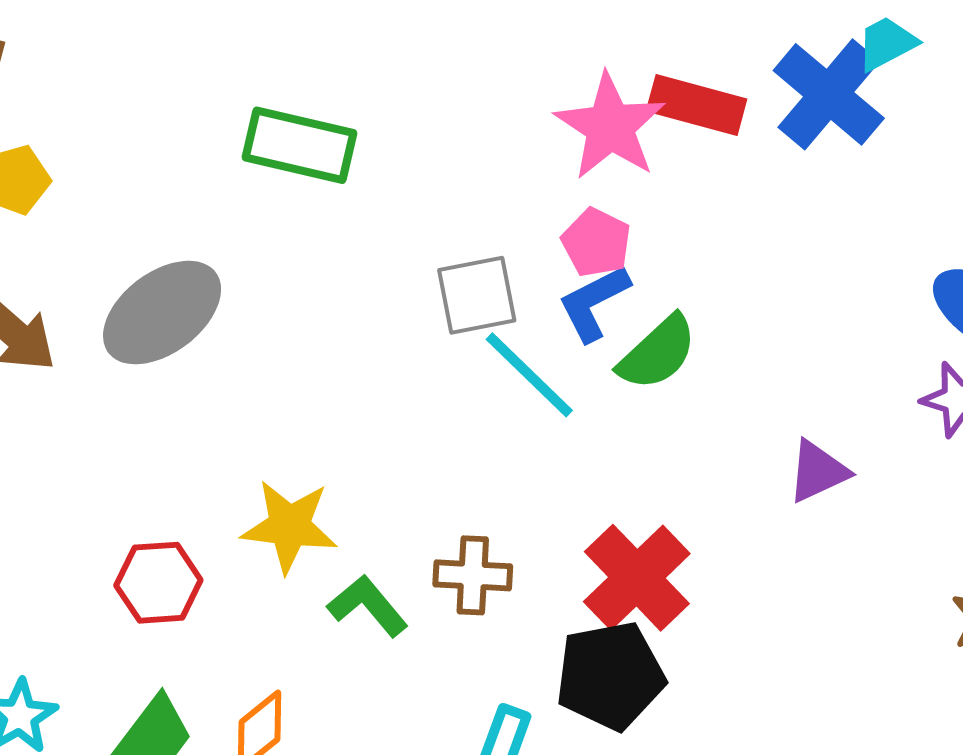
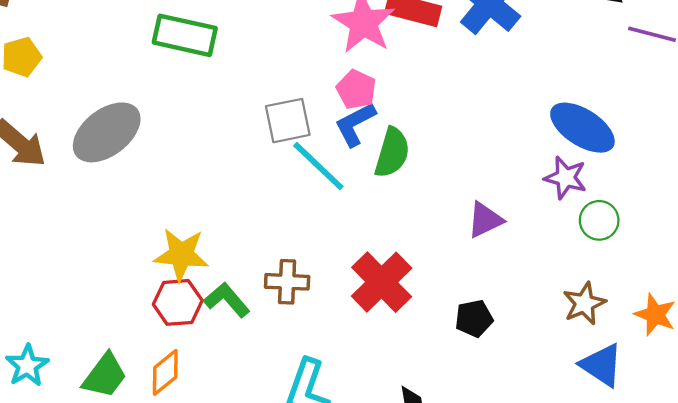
green semicircle: (658, 353) -> (392, 153), turned -30
red hexagon: (158, 583) -> (178, 302), moved
black pentagon: (610, 676) -> (474, 318), moved, size x0.6

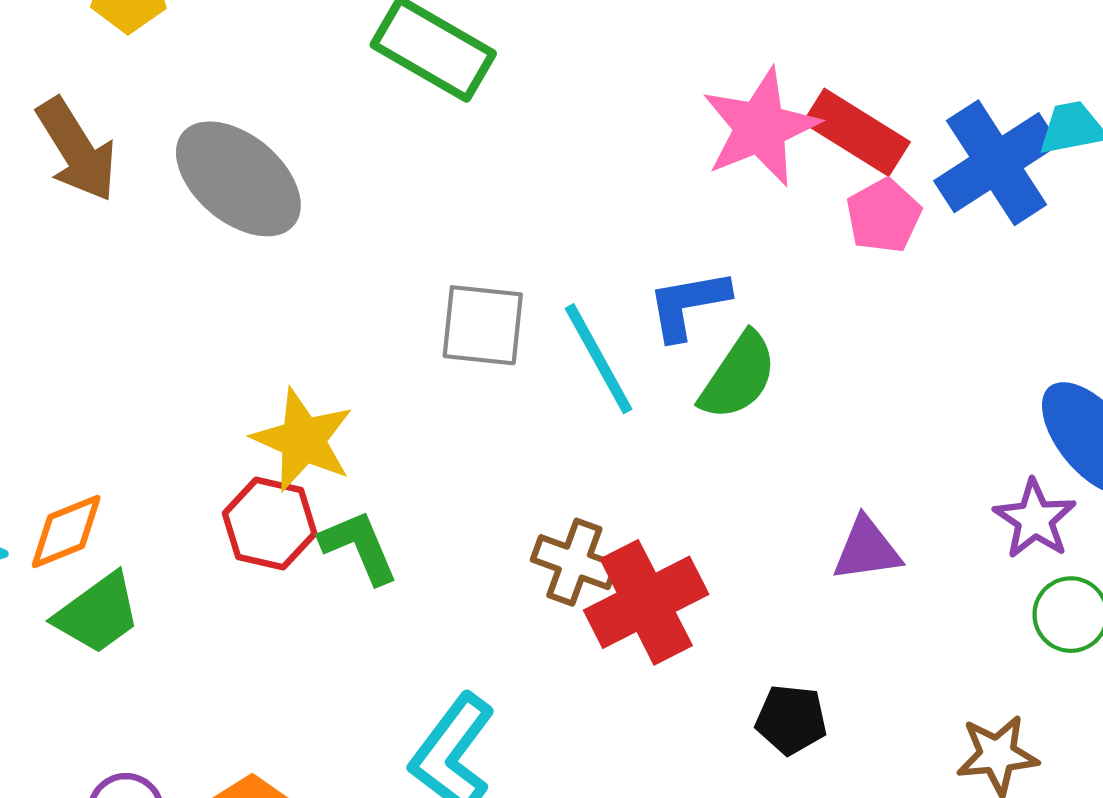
pink pentagon: (356, 89) -> (884, 216), moved
gray square: (288, 121) -> (483, 325), moved
gray ellipse: (107, 132) -> (238, 179), turned 60
brown cross: (287, 282) -> (574, 562), moved
orange diamond: (165, 372) -> (66, 532), moved

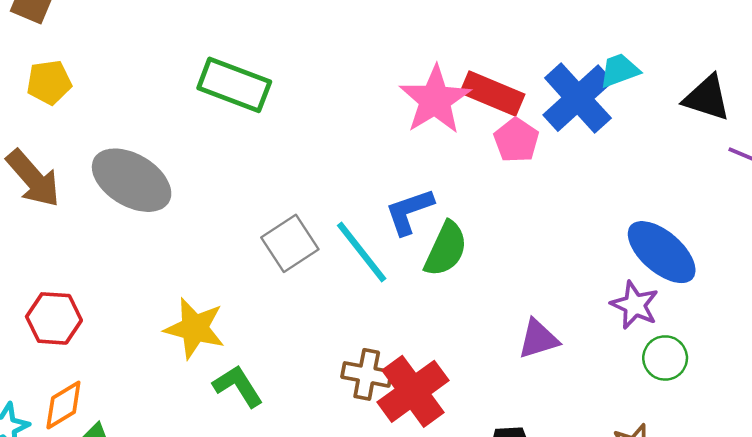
gray square: (483, 325) -> (290, 243), turned -30
red hexagon: (270, 524) -> (54, 318), moved

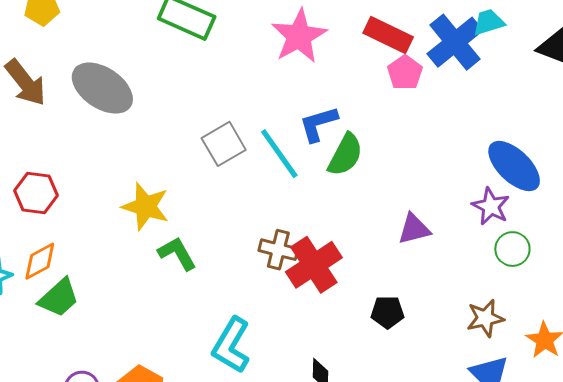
pink star: (435, 100) -> (299, 36), moved

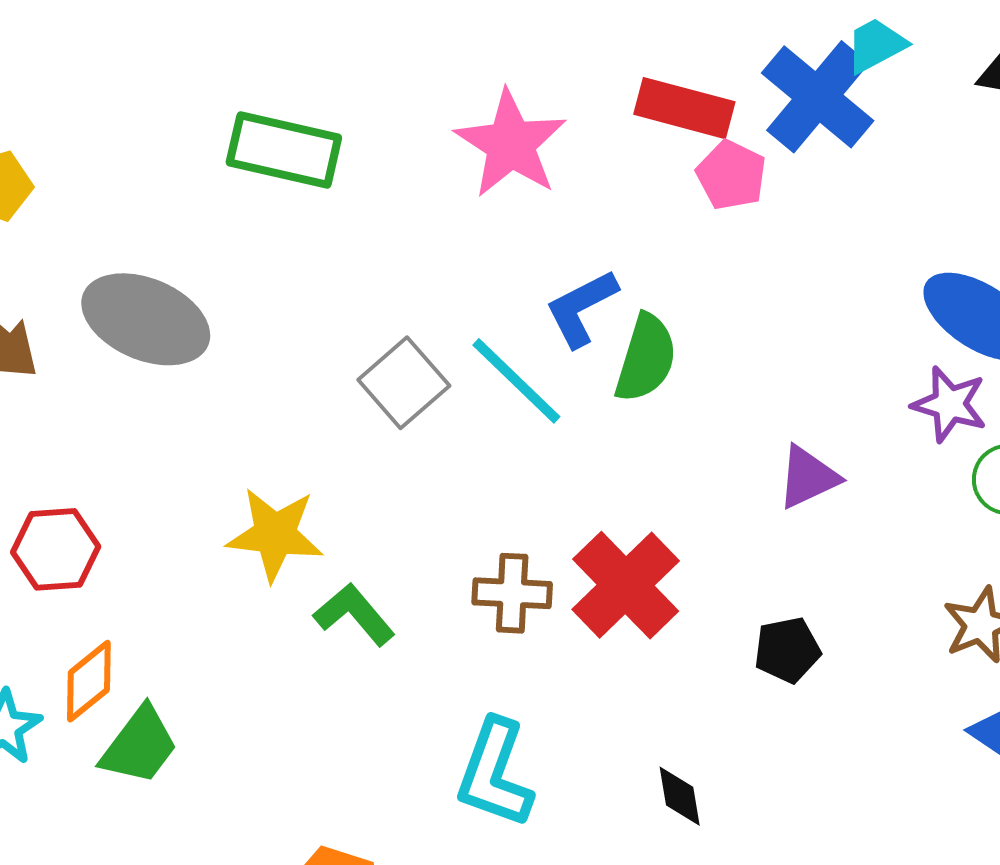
brown cross: (278, 250) -> (512, 593), moved

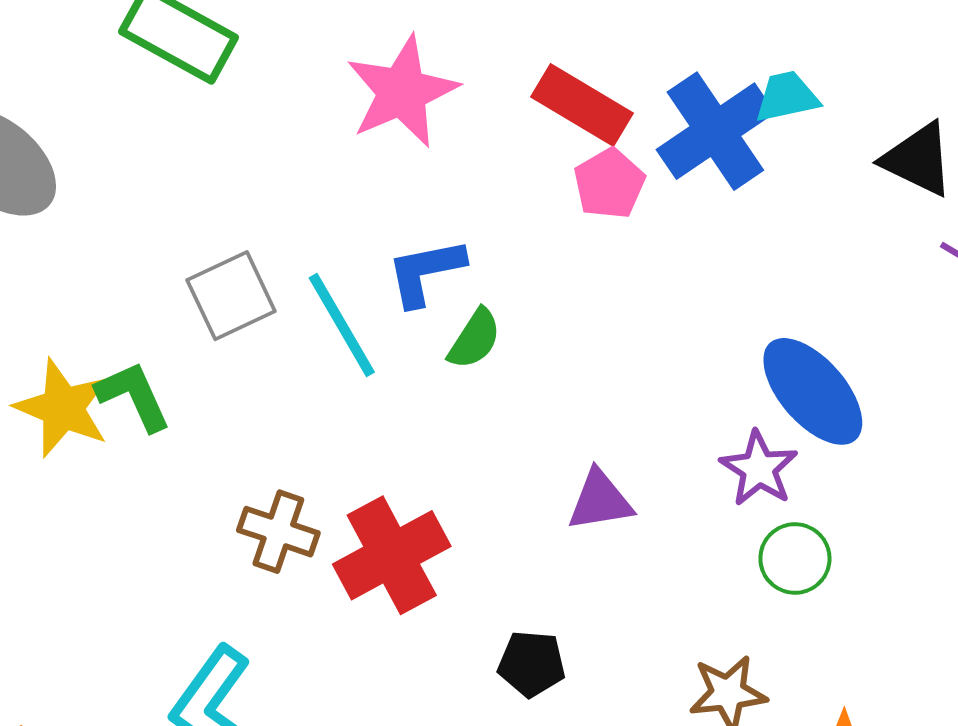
green semicircle: (646, 358) -> (475, 339), size x0.7
green L-shape: (354, 614) -> (133, 396), moved

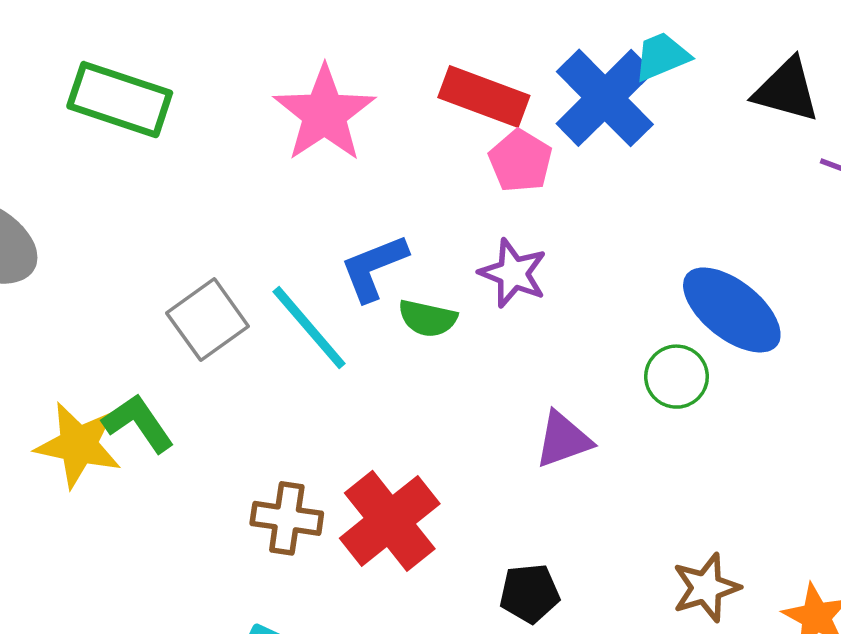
green semicircle: (475, 339) -> (428, 318), turned 80
purple star: (759, 469) -> (513, 273), moved
green circle: (795, 558) -> (677, 377), moved

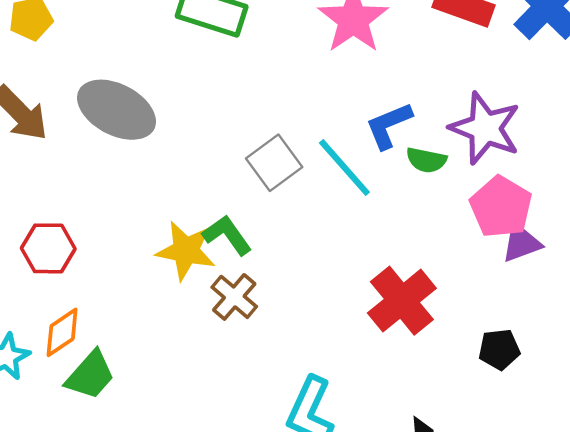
pink pentagon: (520, 161) -> (501, 207), moved, size x1.4
purple star: (513, 273) -> (485, 128), size x1.5
brown cross: (287, 518) -> (234, 297), moved, turned 33

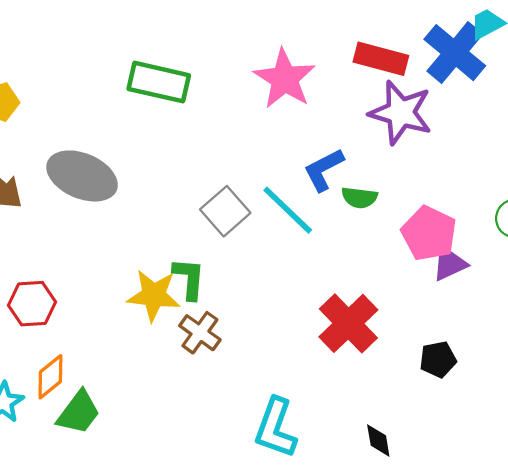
purple star: (485, 128) -> (401, 113), moved
green L-shape: (227, 235) -> (189, 278), turned 45

